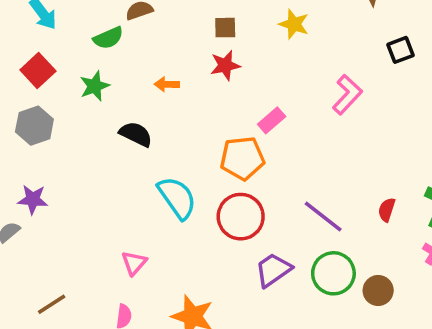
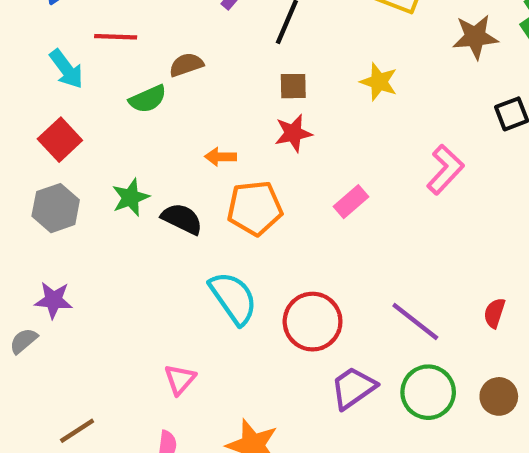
green star: (95, 86) -> (131, 197), moved
orange pentagon: (242, 158) -> (255, 208), moved
brown circle: (378, 290) -> (499, 396), moved

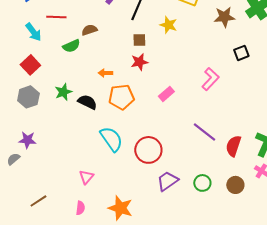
yellow star: (379, 82) -> (168, 25), moved
red semicircle: (494, 313) -> (233, 146), size x1.5
purple line: (415, 322) -> (204, 132), moved
green circle: (428, 392) -> (202, 183), size x0.7

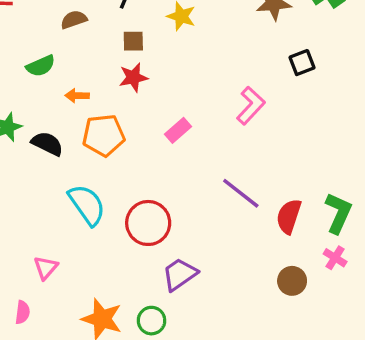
brown semicircle: (89, 30) -> (74, 20), moved
green semicircle: (71, 46) -> (41, 66), moved
green circle: (202, 183) -> (151, 321), moved
pink semicircle: (80, 208) -> (22, 312), moved

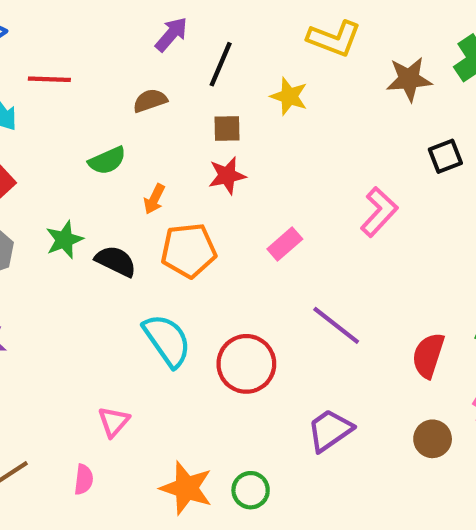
orange arrow: (77, 96) -> (154, 199), turned -65
purple line: (241, 193) -> (336, 325), moved
purple trapezoid: (180, 274) -> (330, 430), moved

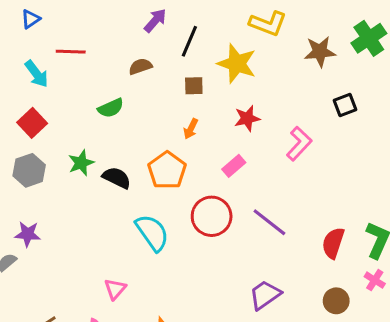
yellow star: (289, 96) -> (237, 64), size x1.5
red star: (227, 176) -> (247, 118), moved
orange arrow: (154, 199) -> (191, 129), moved
orange pentagon: (189, 250) -> (167, 170), turned -30
red circle: (246, 364) -> (212, 216), moved

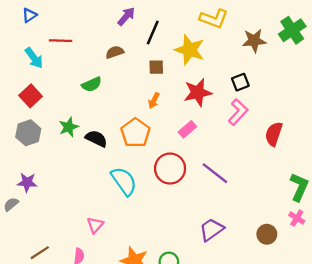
black square: (345, 105) -> (240, 82), moved
red star: (247, 118) -> (198, 92), size x1.4
red semicircle: (333, 243) -> (274, 134), moved

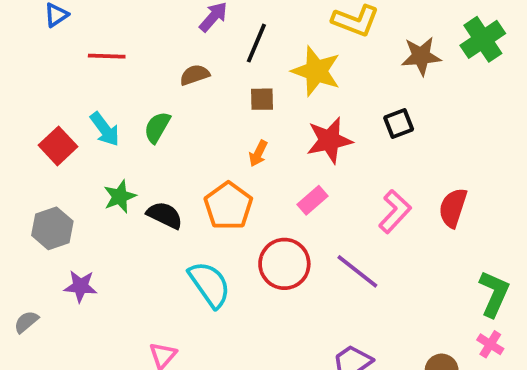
cyan arrow: (34, 58) -> (105, 129), moved
green semicircle: (92, 84) -> (157, 127), turned 144
pink L-shape: (238, 112) -> (395, 211), moved
gray hexagon: (28, 133) -> (52, 228), moved
purple star: (27, 182) -> (80, 286), moved

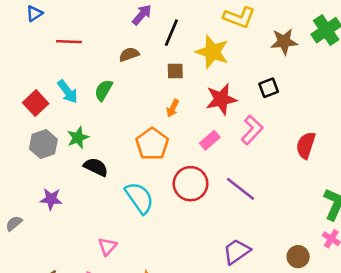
pink L-shape: (395, 211) -> (252, 130), moved
black semicircle: (165, 215) -> (96, 167), moved
gray hexagon: (52, 228) -> (43, 144), moved

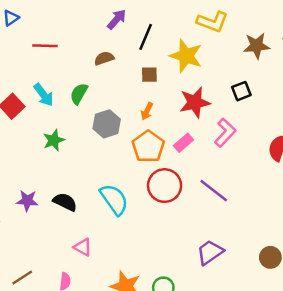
gray hexagon: (43, 144) -> (107, 124), moved
orange pentagon: (152, 144) -> (148, 147), moved
black semicircle: (96, 167) -> (65, 202), moved
pink triangle: (107, 246) -> (83, 247), turned -42

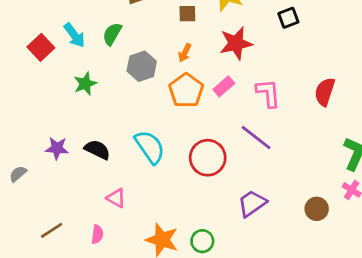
black square: (241, 91) -> (288, 18), moved
pink L-shape: (225, 133) -> (268, 93), moved, turned -48
red circle: (165, 186) -> (208, 158), moved

